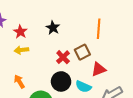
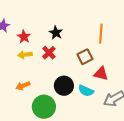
red cross: (63, 57) -> (49, 53), moved
red triangle: (99, 69) -> (101, 74), turned 35
orange arrow: (19, 81) -> (23, 86), turned -80

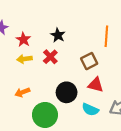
red triangle: (101, 74) -> (96, 85), moved
cyan semicircle: (86, 91) -> (90, 110), moved

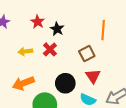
red star: (23, 39) -> (38, 22), moved
red triangle: (96, 85) -> (93, 76), turned 42
orange arrow: (22, 92) -> (23, 83), size x1.5

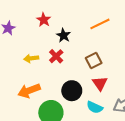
red star: (38, 22) -> (44, 20), moved
orange line: (103, 30) -> (100, 24), moved, turned 60

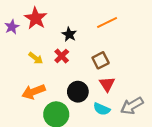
red star: (44, 20) -> (36, 18), moved, size x1.5
yellow arrow: (31, 58) -> (36, 58), turned -136

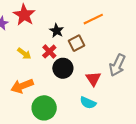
brown square: (101, 60) -> (76, 43), moved
black circle: (78, 92) -> (63, 68), moved
gray arrow: (132, 106) -> (117, 65), moved, turned -35

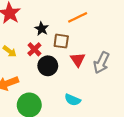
brown square: (76, 43) -> (61, 41), turned 35
red triangle: (93, 79) -> (78, 60), moved

